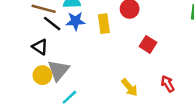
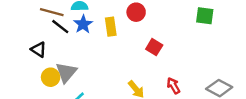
blue star: (76, 21) -> (83, 24), turned -30
black triangle: (40, 47) -> (39, 50), moved

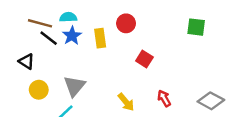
gray triangle: (66, 72) -> (74, 86), moved

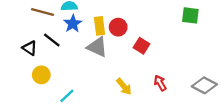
red circle: (126, 23) -> (118, 27), moved
black line: (49, 38) -> (52, 40), moved
gray triangle: (74, 86) -> (97, 47), moved, turned -45

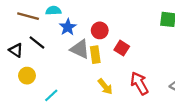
blue star: (73, 24) -> (68, 27), moved
yellow rectangle: (100, 26) -> (95, 55), moved
red arrow: (160, 83) -> (139, 83), size x1.5

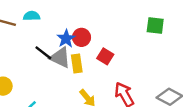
blue star: (68, 27) -> (66, 39), moved
black line: (37, 43) -> (43, 53), moved

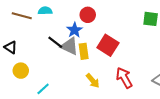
red circle: (81, 37) -> (88, 15), moved
red square: (105, 56) -> (108, 45), size x1.5

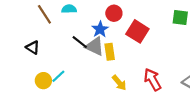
brown line: (22, 16) -> (44, 14), turned 42
red square: (108, 45) -> (137, 31), moved
yellow circle: (21, 71) -> (43, 81), moved
cyan line: (43, 89) -> (58, 76), moved

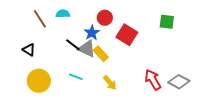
yellow rectangle: (110, 52) -> (101, 54), turned -35
cyan line: (58, 76) -> (76, 77), moved, turned 64
red arrow: (152, 80) -> (153, 80), moved
yellow circle: (43, 81) -> (39, 81), size x1.5

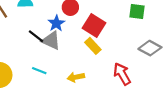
yellow rectangle: (101, 54) -> (93, 46), moved
gray diamond: (179, 82) -> (150, 48), moved
yellow arrow: (110, 83) -> (76, 77), turned 119

